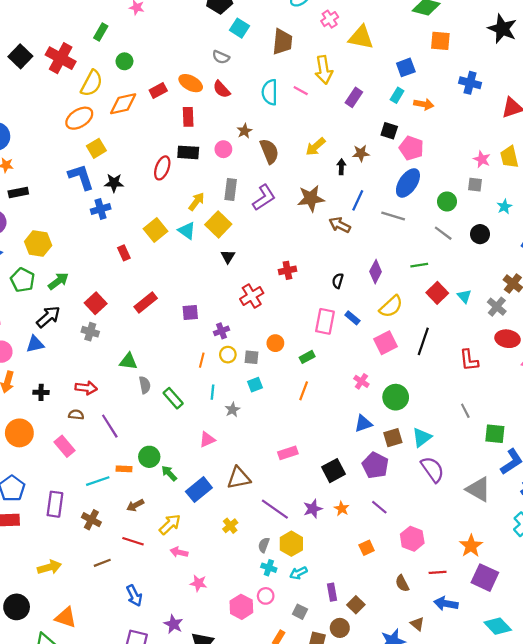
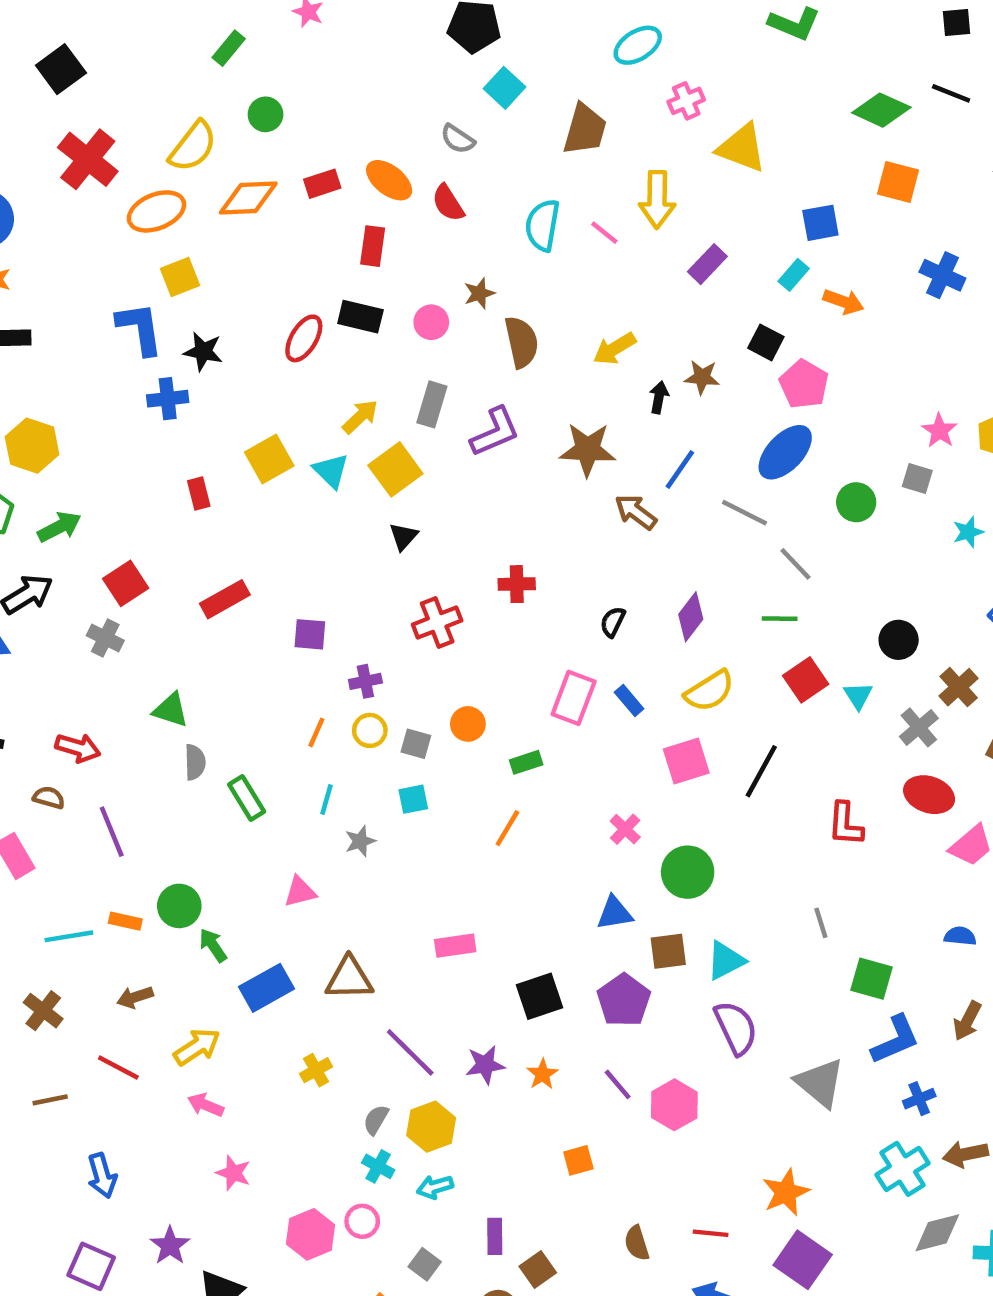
red cross: (61, 58) -> (88, 159), moved
gray line: (443, 233) -> (795, 564), moved
black circle: (480, 234) -> (899, 640), moved
pink hexagon: (412, 539) -> (674, 1105), moved

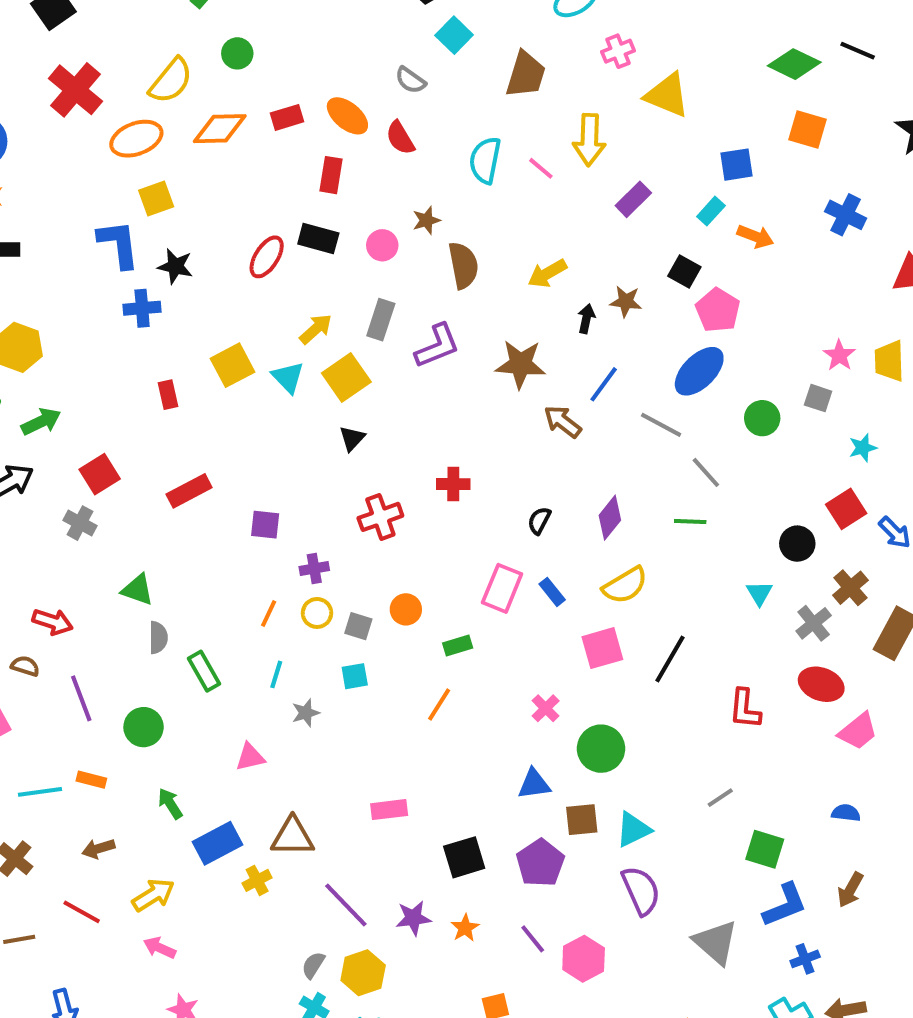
red square: (806, 680) -> (846, 509), moved
green circle: (179, 906) -> (144, 727), moved
gray line: (821, 923) -> (720, 798), turned 72
yellow cross: (316, 1070) -> (257, 880), moved

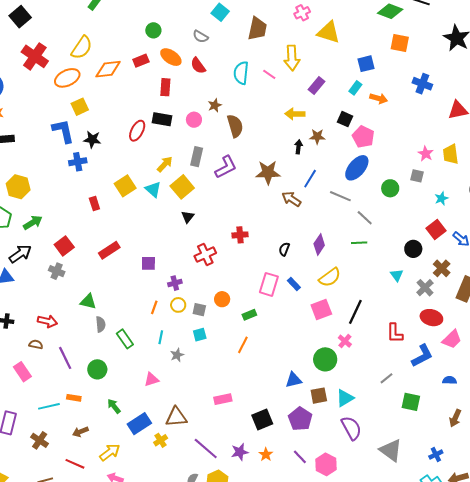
green circle: (237, 53) -> (153, 30), moved
yellow arrow: (547, 274) -> (295, 114), moved, turned 36
pink cross: (546, 708) -> (345, 341), moved
blue L-shape: (785, 905) -> (422, 356), moved

